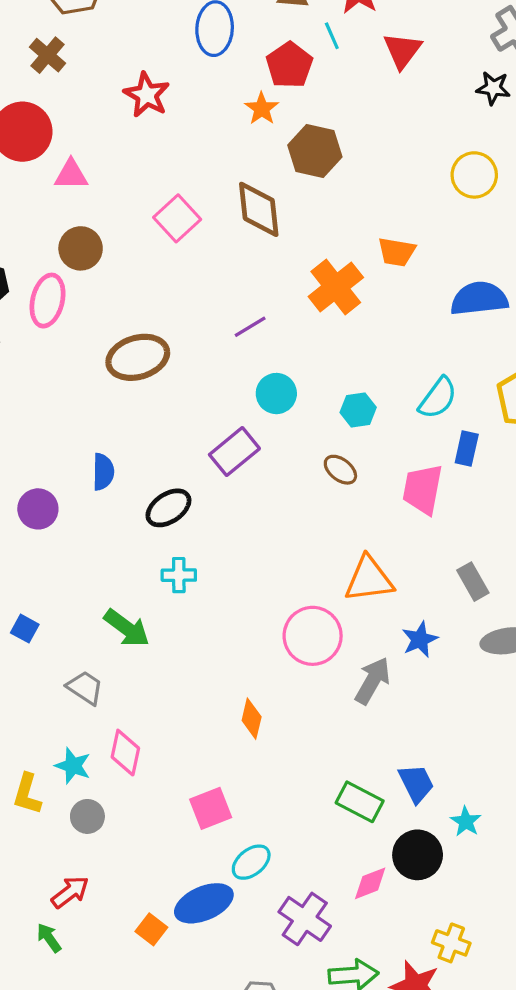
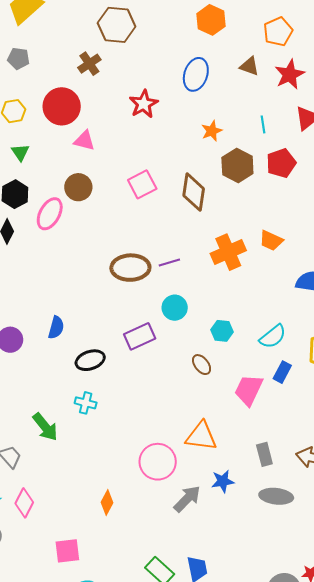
cyan line: (332, 36) -> (263, 124), moved
red pentagon: (289, 65) -> (281, 163), moved
brown ellipse: (138, 357) -> (130, 268), moved

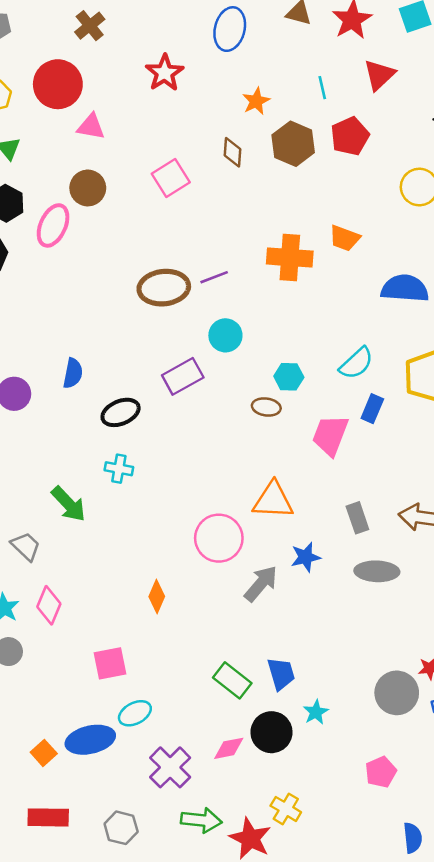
brown diamond: (194, 192) -> (232, 152), moved, size x0.6
orange cross: (228, 252) -> (290, 258), turned 32
cyan hexagon: (222, 331) -> (289, 377), moved
brown ellipse: (202, 365) -> (266, 407), turned -40

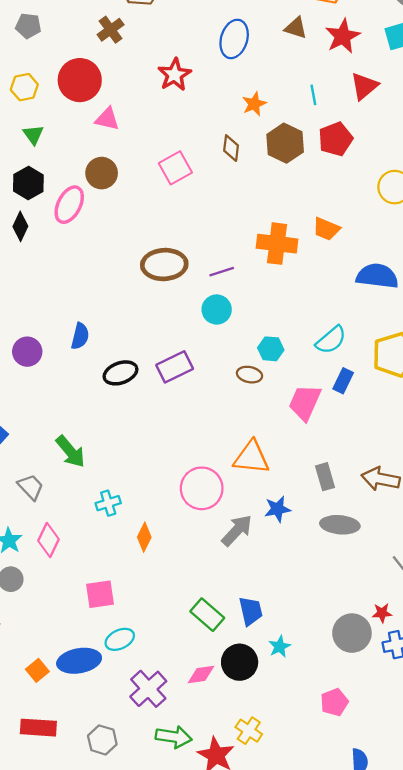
purple line: (214, 277) -> (222, 272), moved
purple rectangle: (183, 376) -> (175, 367), moved
cyan cross: (119, 469) -> (108, 503), moved, turned -30

